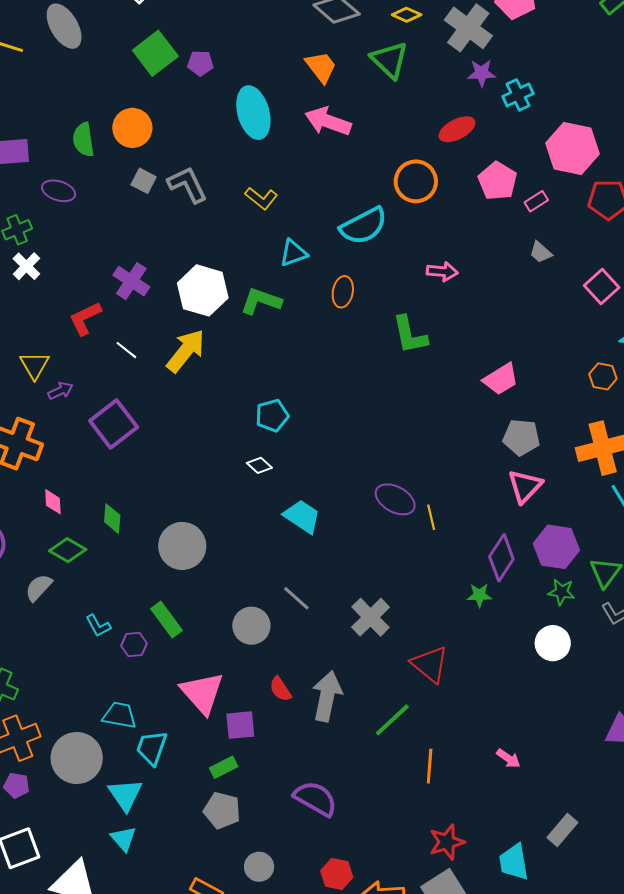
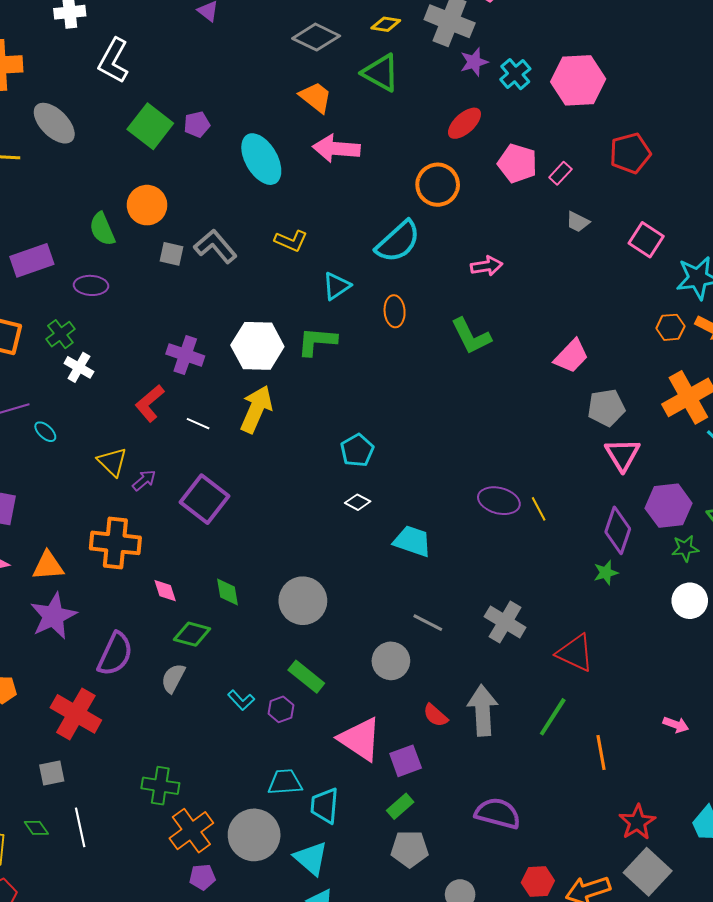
pink hexagon: (572, 149) -> (578, 80), moved

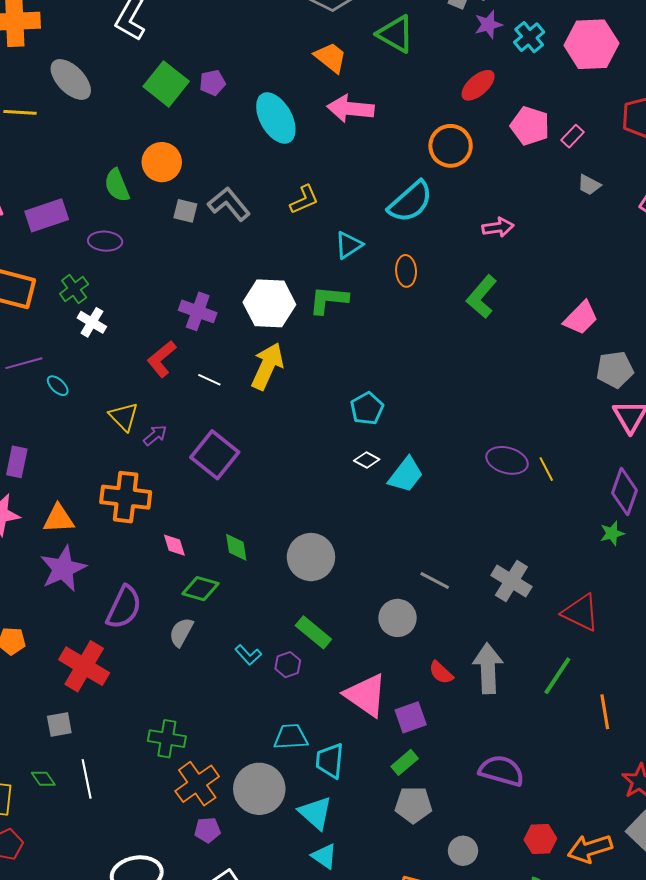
yellow L-shape: (291, 241) -> (304, 200), turned -48
green L-shape: (471, 336) -> (482, 297), turned 66
cyan trapezoid: (412, 541) -> (406, 475), moved, turned 108

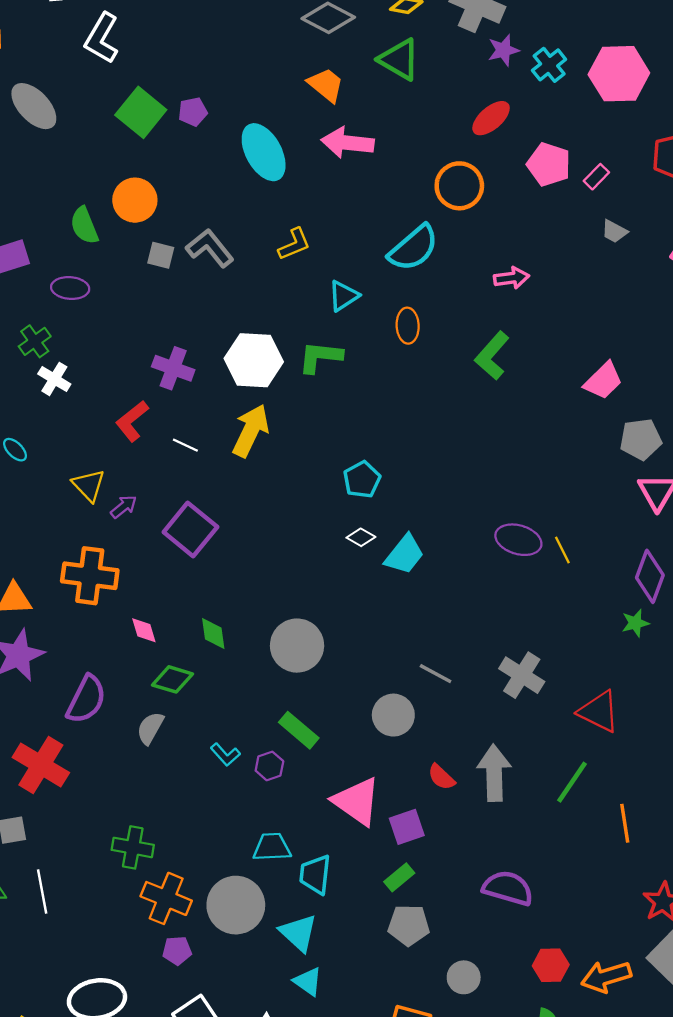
orange cross: (197, 784) -> (166, 898), turned -33

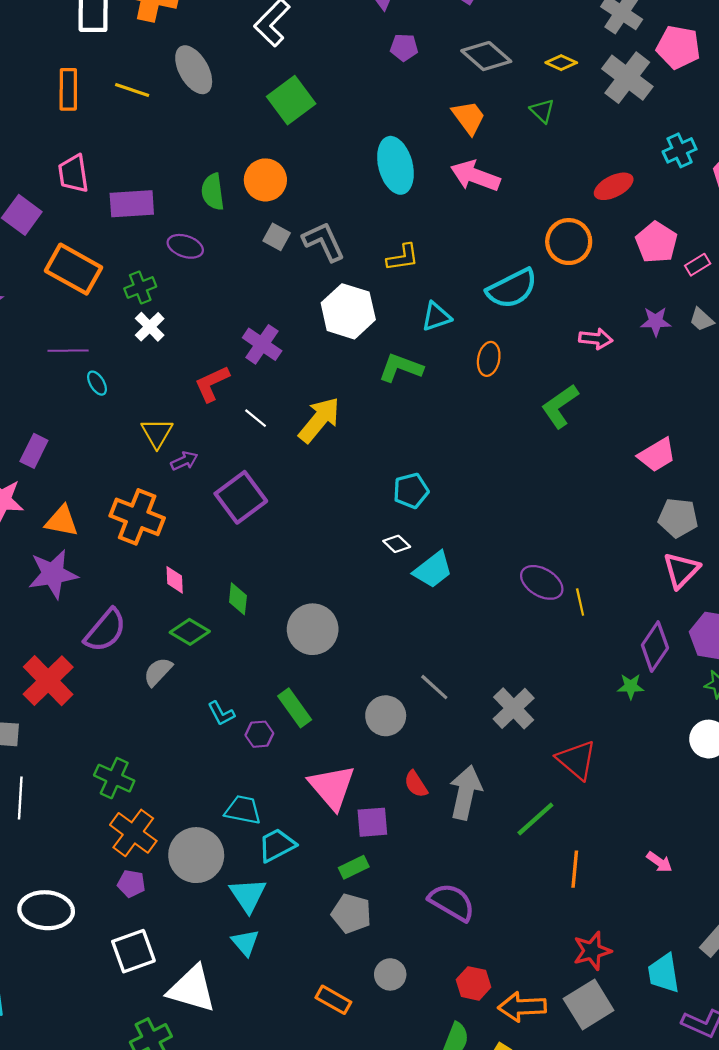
purple star: (503, 50) -> (656, 321), moved
green triangle: (399, 59) -> (542, 111), size x0.6
purple pentagon: (193, 112) -> (404, 47), moved
white hexagon: (254, 360) -> (348, 311), moved
cyan trapezoid: (315, 874) -> (277, 845), turned 42

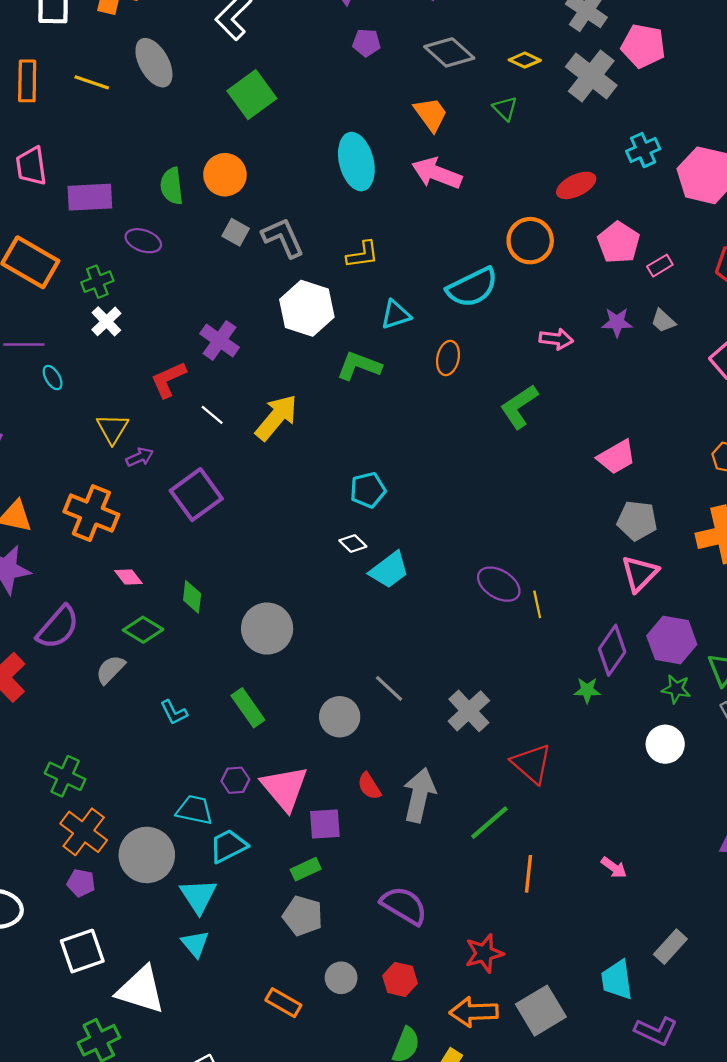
pink diamond: (175, 580) -> (128, 577), turned -36
purple hexagon: (259, 734) -> (235, 780), moved
red star: (592, 951) -> (484, 953), moved
red hexagon: (473, 983) -> (400, 979), moved

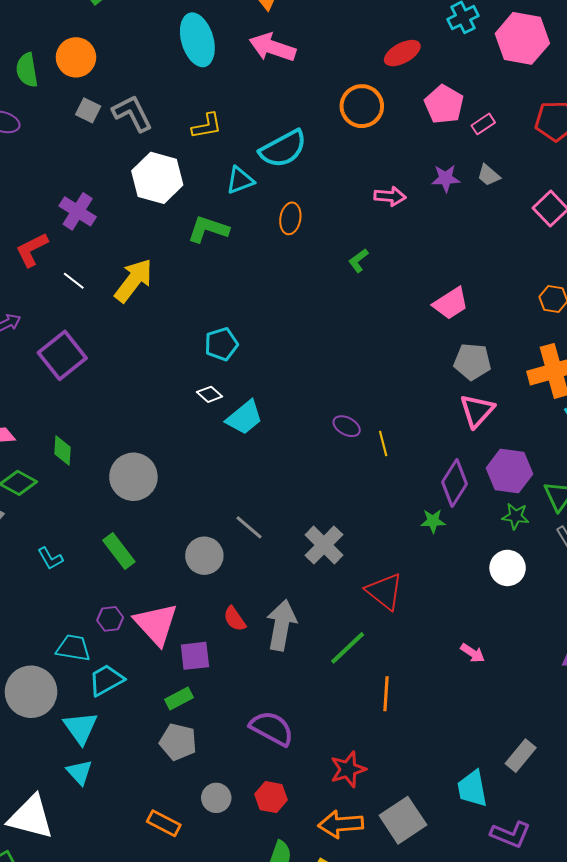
cyan semicircle: (472, 287) -> (283, 149), moved
green L-shape: (519, 407) -> (358, 261), size x0.6
purple ellipse: (499, 584) -> (347, 426), size x0.7
pink arrow: (614, 868) -> (473, 653), moved

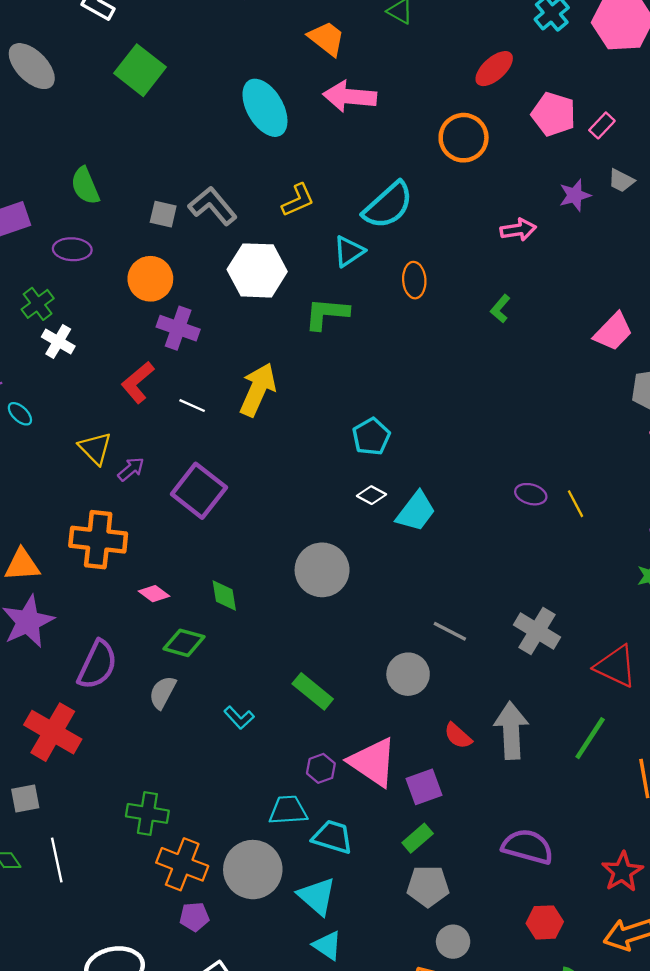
orange circle: (76, 57) -> (150, 279), moved
gray circle: (133, 477) -> (322, 570), moved
cyan trapezoid: (106, 680) -> (333, 837), turned 60
gray circle: (216, 798) -> (453, 942), moved

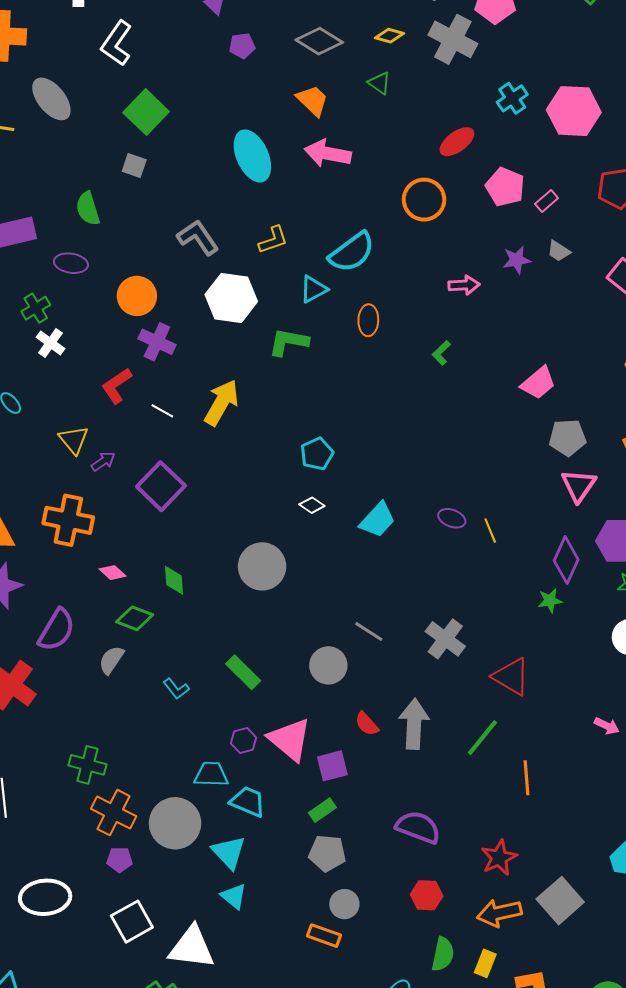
gray square: (163, 214) -> (134, 165), moved
cyan trapezoid: (416, 512) -> (378, 520), moved

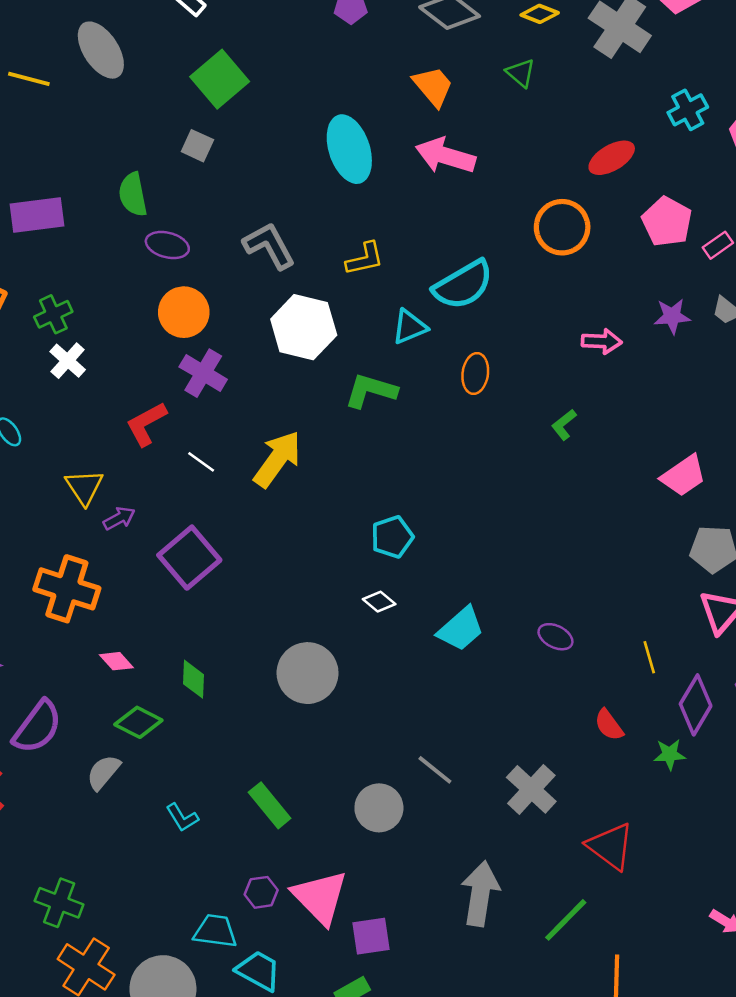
purple ellipse: (71, 263) -> (167, 245), moved
yellow line: (490, 531) -> (649, 657), moved
red semicircle: (367, 724) -> (609, 725), moved

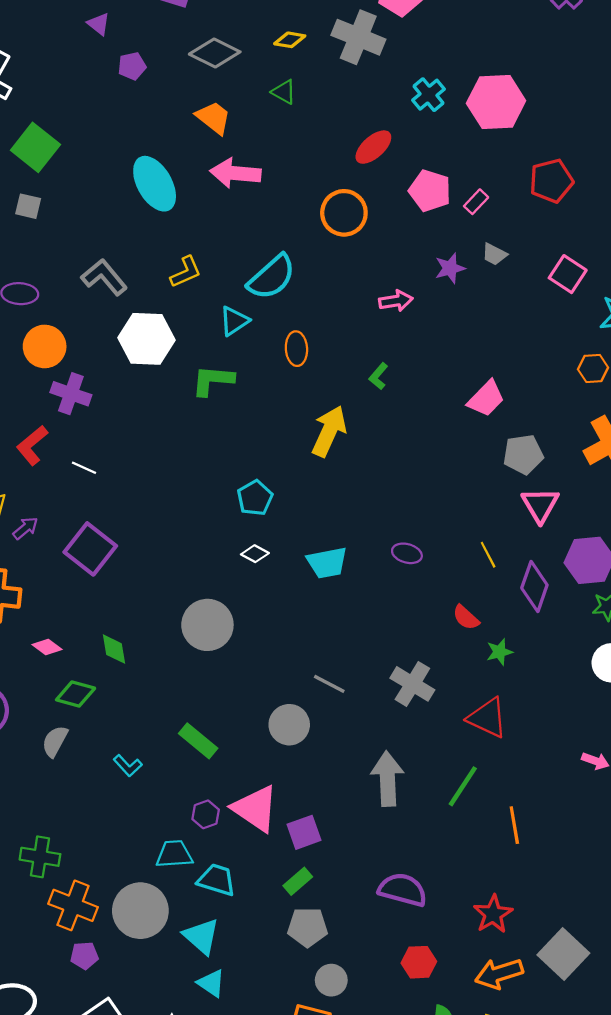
yellow arrow: (277, 459) -> (329, 431), moved
cyan trapezoid: (461, 629) -> (327, 563), turned 42
green star: (670, 754) -> (499, 652), moved

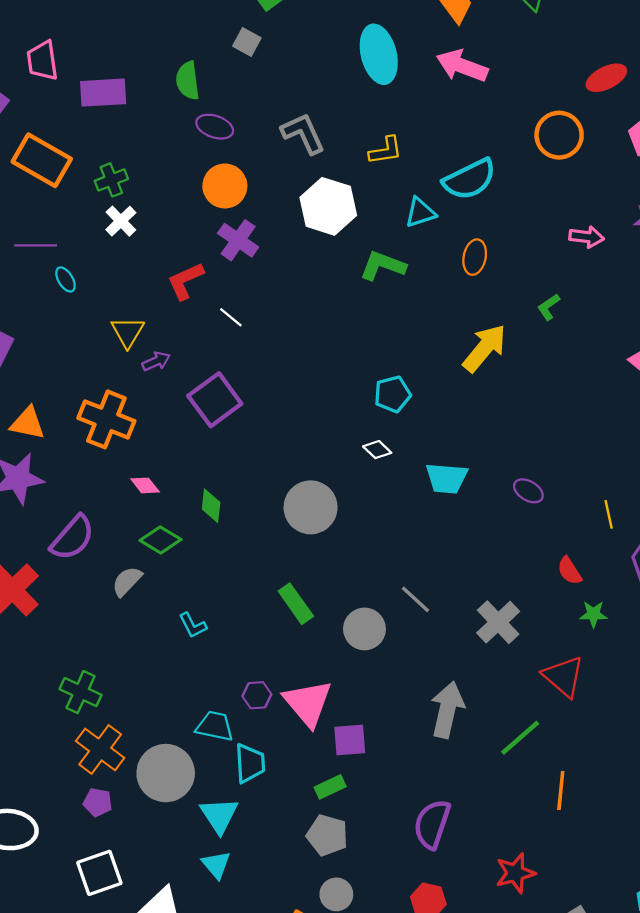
green rectangle: (198, 741) -> (296, 604), moved
cyan trapezoid: (217, 880) -> (250, 763), turned 54
purple semicircle: (403, 890) -> (432, 824), turned -102

